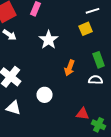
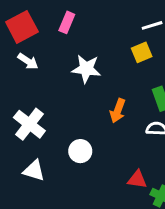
white star: (49, 40) -> (86, 69), turned -30

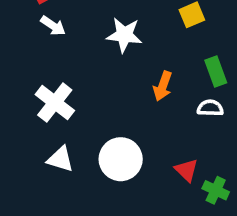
white circle: (80, 151) -> (121, 159), moved, size x1.5
red triangle: (137, 179) -> (186, 170), turned 36

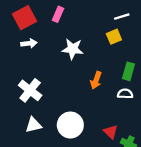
white arrow: (53, 26) -> (29, 43), turned -40
green rectangle: (216, 71) -> (128, 71), turned 36
white triangle: (60, 159) -> (33, 125), turned -30

